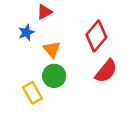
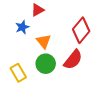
red semicircle: (106, 71) -> (73, 60), moved
yellow rectangle: (32, 93) -> (18, 73), moved

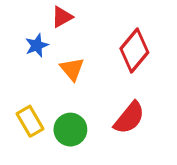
red semicircle: (73, 60) -> (129, 118), moved
green circle: (46, 64) -> (70, 130), moved

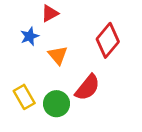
red semicircle: (129, 118) -> (88, 88), moved

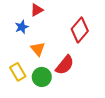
orange triangle: (58, 55) -> (38, 49), moved

